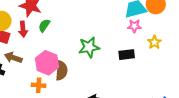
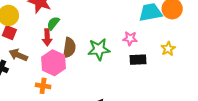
pink star: (134, 26) -> (130, 38), moved
red arrow: (23, 29) -> (47, 37), moved
brown semicircle: (62, 71) -> (69, 48), moved

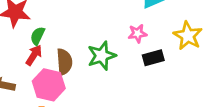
red arrow: (47, 37) -> (34, 55), turned -133
yellow star: (168, 49) -> (188, 36), size x1.5

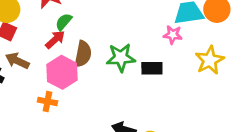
pink star: (137, 33) -> (173, 35), moved
black rectangle: (153, 58) -> (152, 68), moved

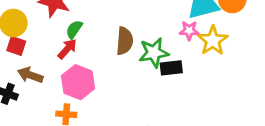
brown semicircle: (83, 54) -> (125, 41), moved
green star: (121, 58) -> (154, 53), moved
yellow star: (210, 60) -> (213, 40), moved

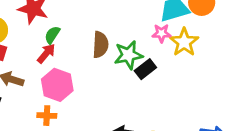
black rectangle: (171, 68) -> (145, 69), turned -30

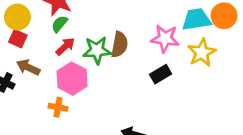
pink star: (161, 33) -> (165, 38), moved, size x1.5
green semicircle: (52, 35) -> (59, 24), moved
green star: (128, 55) -> (97, 50), moved

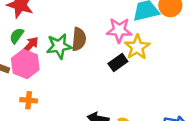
green semicircle: (59, 24) -> (17, 36), moved
yellow star: (202, 53) -> (137, 47), moved
pink hexagon: (72, 79) -> (25, 64), moved

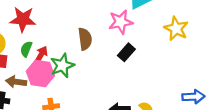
green star: (59, 46) -> (62, 66), moved
yellow star: (137, 47) -> (176, 29), moved

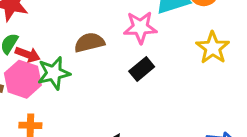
brown semicircle: (85, 39) -> (89, 42), turned -105
red arrow: (41, 55) -> (28, 54), turned 72

